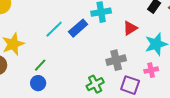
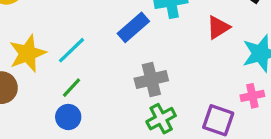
cyan line: (54, 29) -> (71, 50), moved
gray cross: (116, 60) -> (151, 80), moved

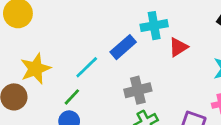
red triangle: (218, 27) -> (178, 47), moved
cyan line: (71, 50) -> (87, 67), moved

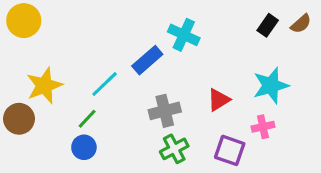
cyan cross: (154, 26) -> (184, 35), turned 35
red triangle: (178, 47) -> (219, 100), moved

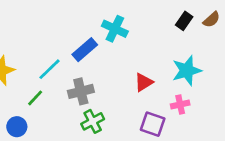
gray cross: (165, 111) -> (81, 91), moved
blue circle: (84, 147) -> (17, 127), moved
green cross: (174, 149) -> (93, 121), moved

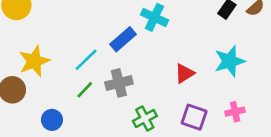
green line: (35, 98) -> (85, 90), moved
pink cross: (180, 104) -> (235, 112), moved
green cross: (93, 121) -> (145, 119), moved

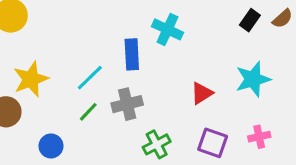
blue rectangle: (123, 39) -> (132, 54), turned -52

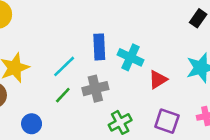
cyan cross: (168, 29) -> (130, 57), moved

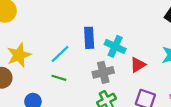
gray cross: (95, 89) -> (103, 72), moved
green line: (63, 95) -> (59, 78), turned 64

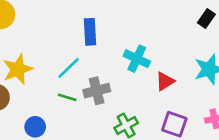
blue rectangle: (89, 38) -> (90, 32), moved
gray cross: (103, 72) -> (97, 91), moved

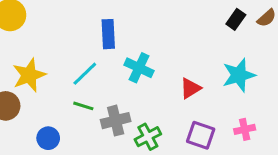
cyan cross: (137, 59) -> (139, 68), moved
gray cross: (97, 91) -> (116, 121), moved

